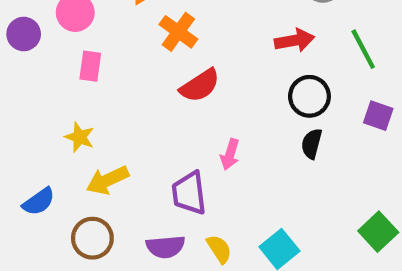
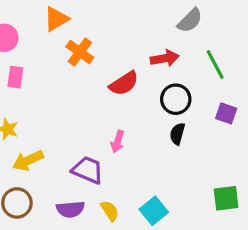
red semicircle: (200, 86) -> (124, 83), moved
purple trapezoid: (189, 193) -> (88, 170), turned 120
green square: (378, 232) -> (226, 198), turned 36

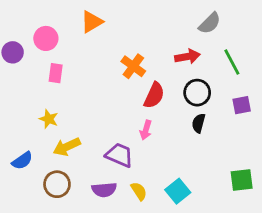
orange cross: (80, 52) -> (133, 66), moved
red semicircle: (124, 83) -> (154, 95), moved, turned -32
purple square: (226, 113) -> (242, 105), turned -30

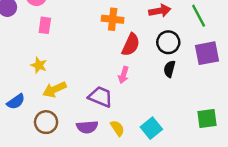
orange cross: (133, 66) -> (113, 19), turned -30
purple square: (242, 105) -> (207, 53), size x1.5

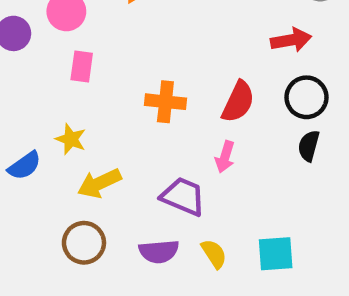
orange cross: (113, 19) -> (165, 102), moved
blue semicircle: (16, 102) -> (24, 166), moved
cyan square: (151, 128) -> (276, 254), turned 35

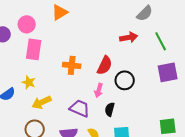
pink rectangle: (82, 66) -> (34, 49), size x1.5
black circle: (306, 97) -> (125, 80), moved
black semicircle: (309, 146) -> (110, 109), moved

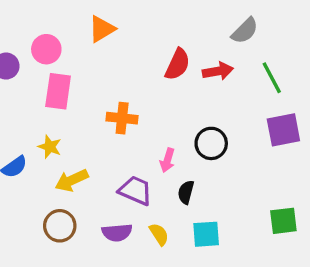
red semicircle: (105, 65) -> (178, 64), moved

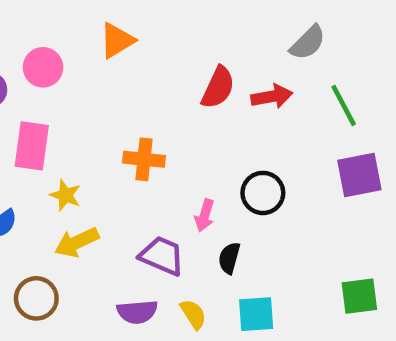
pink rectangle: (58, 91) -> (32, 146), moved
yellow star: (50, 147) -> (65, 195), moved
brown circle: (60, 226) -> (36, 298), moved

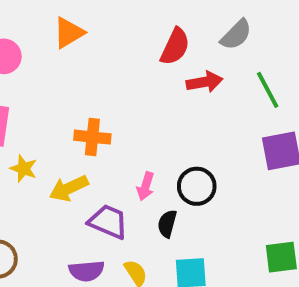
red semicircle: (218, 88) -> (175, 47), moved
black circle: (263, 193) -> (197, 186), moved
yellow arrow: (77, 242) -> (69, 188), moved

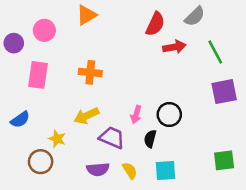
orange cross: (92, 137) -> (90, 72), moved
yellow star: (24, 169) -> (57, 139), moved

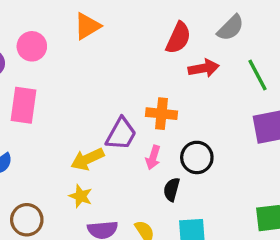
orange cross: (90, 72) -> (162, 114), moved
purple trapezoid: (112, 137) -> (121, 134), moved, turned 96
yellow star: (57, 139) -> (81, 196), moved

